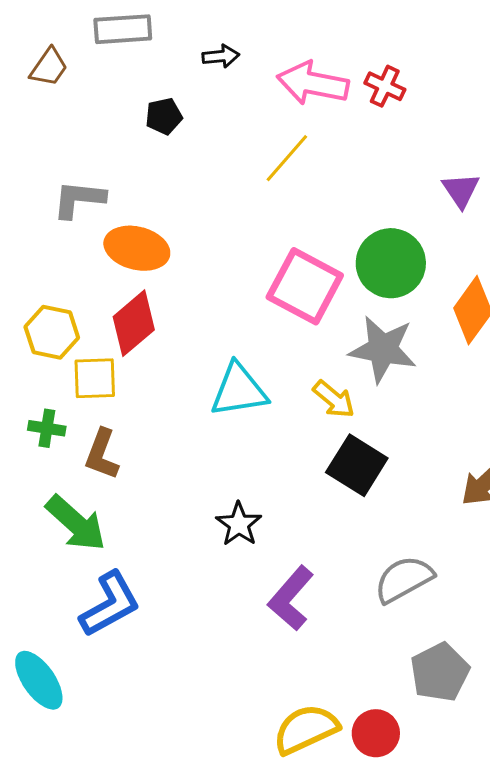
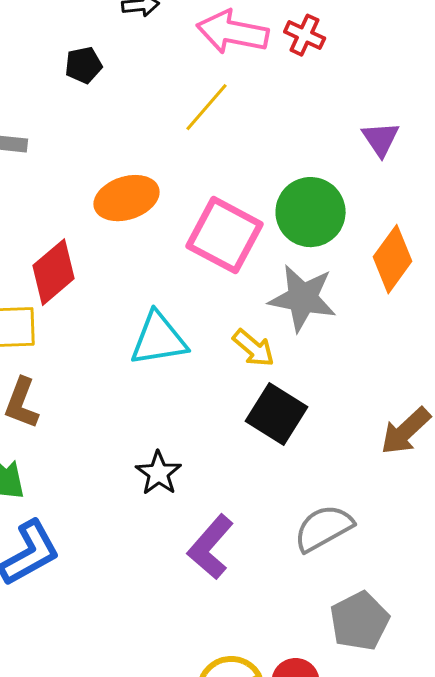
orange ellipse: (137, 248) -> (127, 198), moved, turned -32

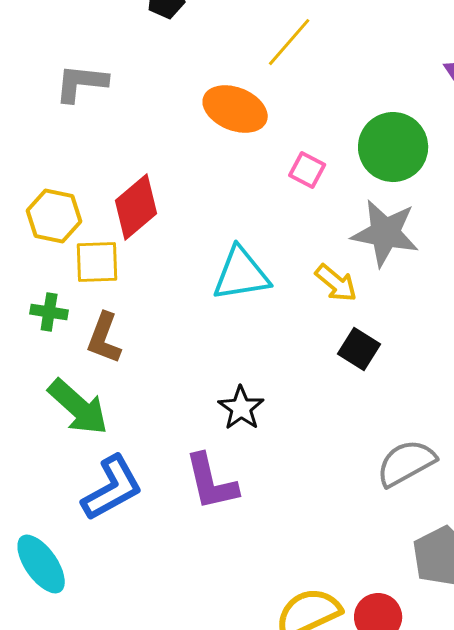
orange ellipse: (127, 198) -> (235, 109), moved, turned 40
pink square: (225, 235) -> (307, 170), size x0.5
black square: (277, 414) -> (359, 349), size x0.7
purple L-shape: (211, 547) -> (211, 482), moved, turned -54

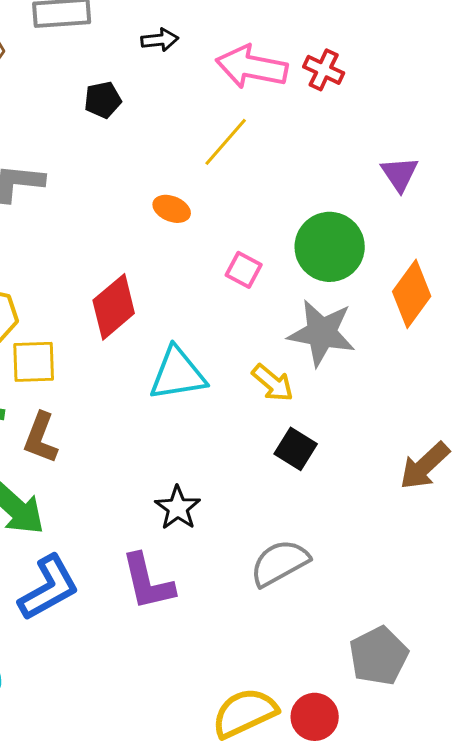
orange ellipse: (235, 109) -> (172, 209), size x0.6
red diamond: (136, 207) -> (114, 307), moved
gray semicircle: (406, 463) -> (280, 563), moved

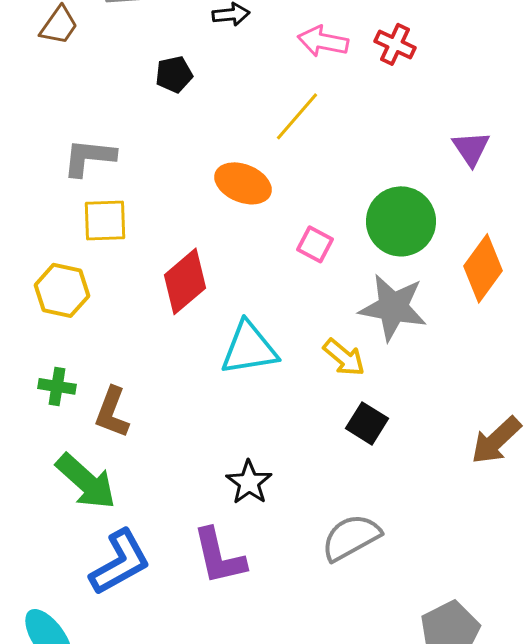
pink arrow: (252, 67) -> (323, 41), size x0.7
orange ellipse: (172, 209) -> (243, 183), size x1.5
yellow square: (34, 362) -> (105, 220), moved

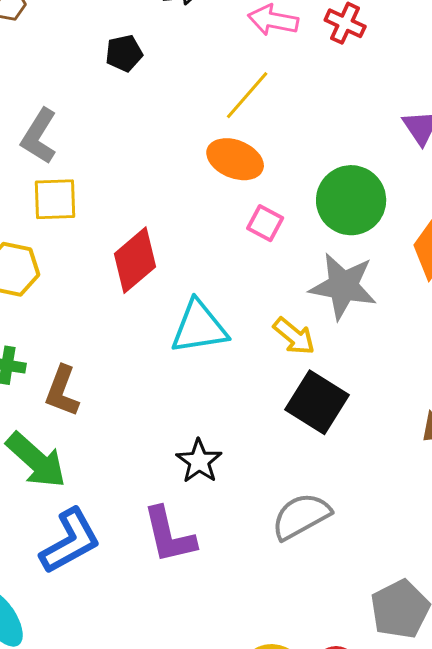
gray L-shape: (89, 157) -> (39, 136), turned -64
orange ellipse: (243, 183) -> (235, 159), moved
black square: (367, 423) -> (317, 402), size x1.5

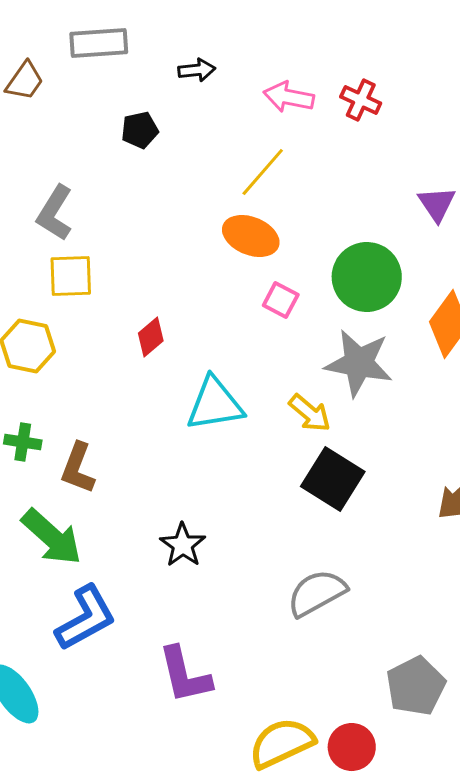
red diamond: (135, 260) -> (151, 337), size x0.6
black star: (199, 461) -> (183, 545), moved
purple L-shape: (169, 535) -> (185, 675), moved

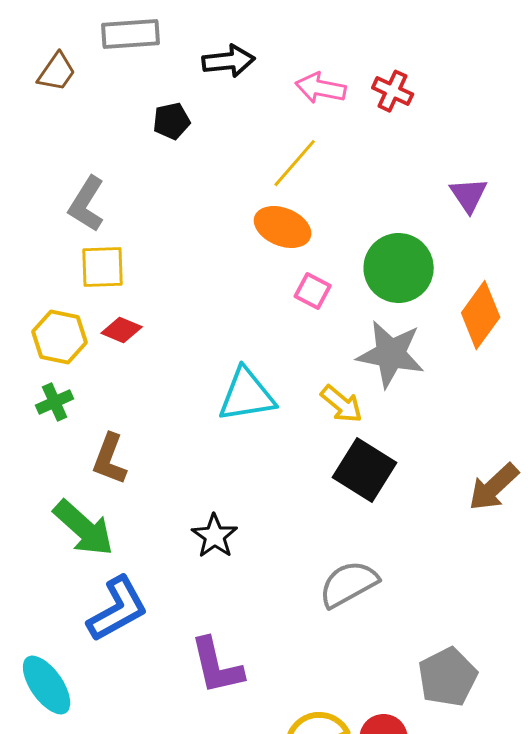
black arrow: (197, 70) -> (229, 61), size x1.4
red diamond: (151, 337) -> (122, 330), moved, turned 63
green cross: (23, 442) -> (55, 402), moved, turned -33

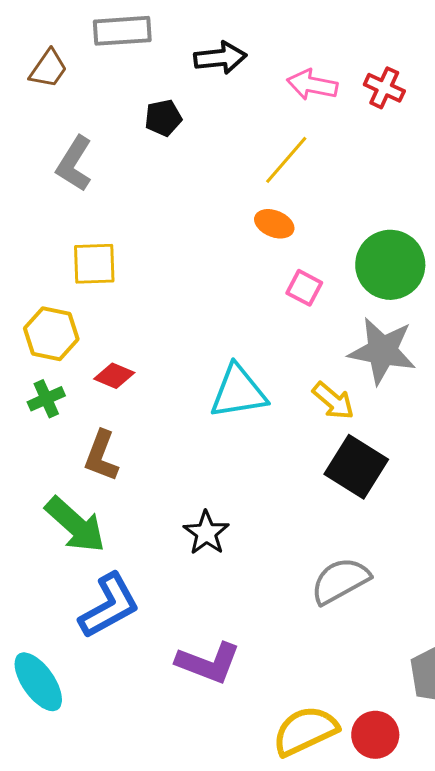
gray L-shape: (87, 204) -> (74, 164), moved
orange ellipse: (283, 227) -> (274, 224), size x0.7
red diamond: (122, 330) -> (114, 376), moved
purple L-shape: (217, 666) -> (208, 663), turned -56

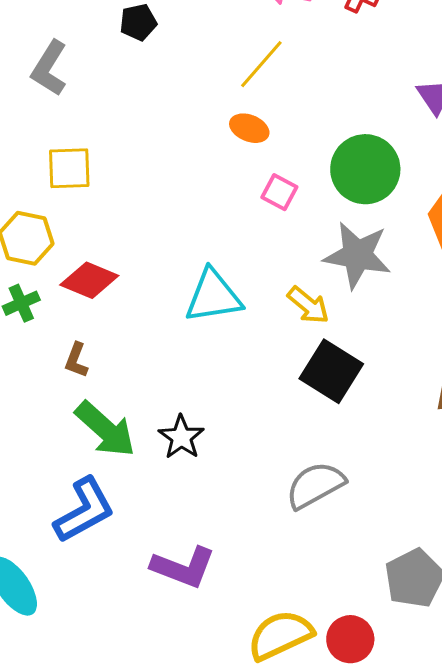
red diamond: (114, 376) -> (89, 280), size x1.4
brown L-shape: (101, 456) -> (76, 360), size x0.7
green arrow: (75, 525) -> (105, 429), moved

